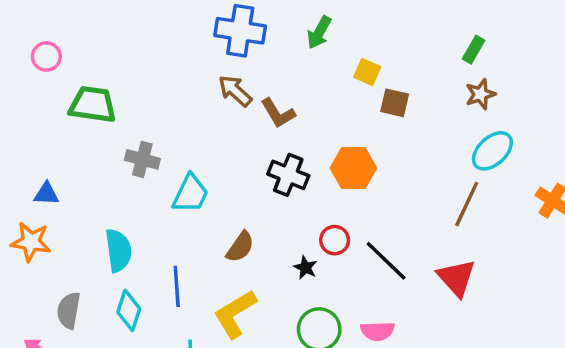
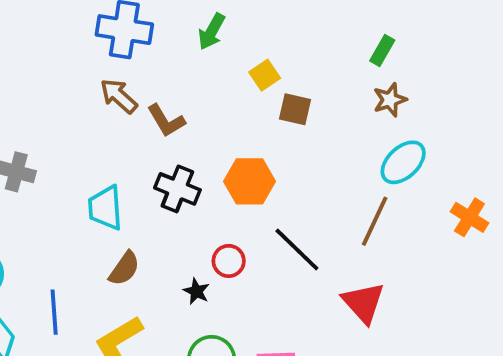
yellow square: (367, 72) -> (265, 75), turned 32
cyan trapezoid: (190, 194) -> (105, 208), moved, turned 150
black line: (386, 261) -> (297, 250), moved

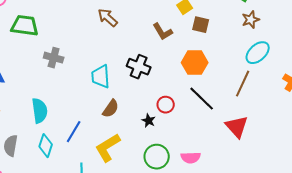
brown L-shape: (166, 121) -> (163, 32), moved
orange hexagon: (250, 181) -> (195, 63), moved
blue line: (54, 312) -> (74, 132), turned 35

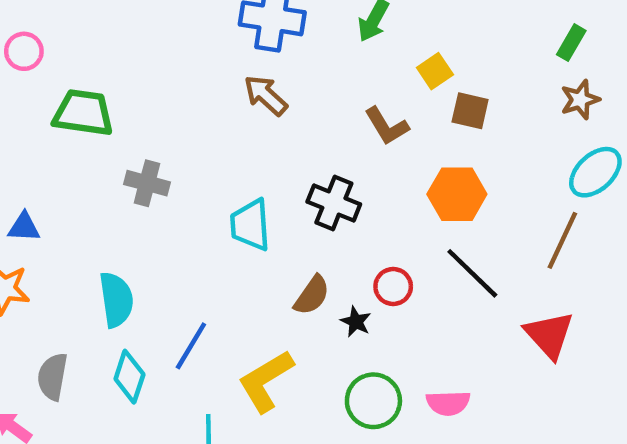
brown semicircle: (111, 109) -> (312, 295), moved

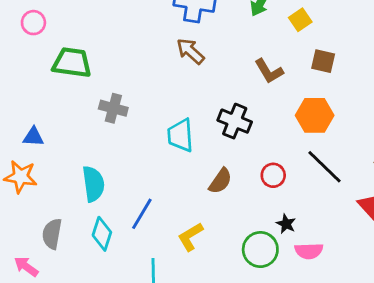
yellow square: (435, 71) -> (300, 20), moved
black star: (356, 322) -> (286, 224), moved
yellow L-shape: (266, 381) -> (190, 237), size x0.7

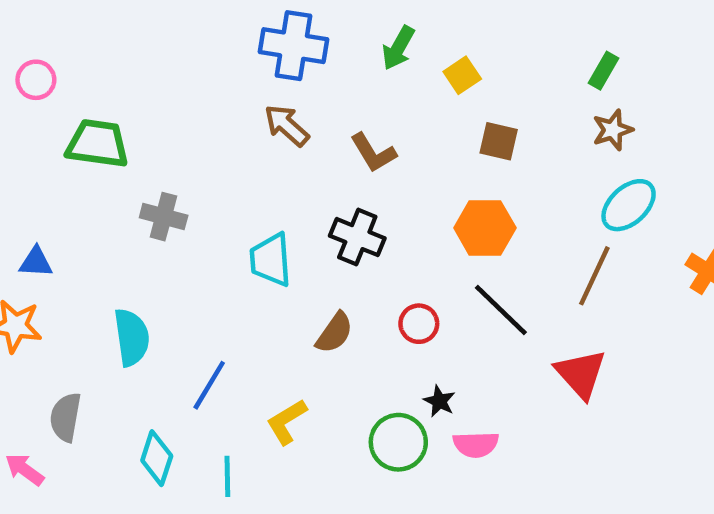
brown L-shape: (269, 71) -> (373, 153), moved
cyan diamond: (102, 234) -> (157, 458), moved

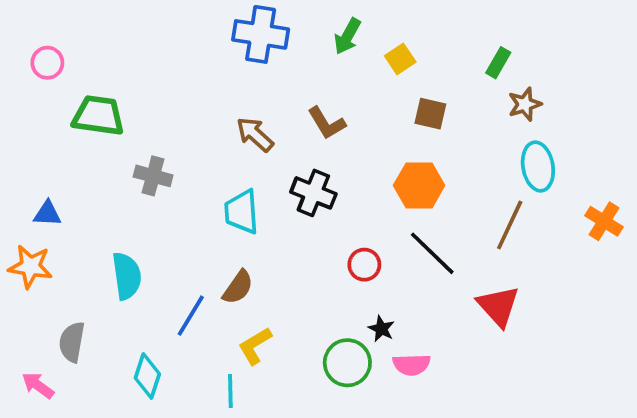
green rectangle: (603, 71) -> (498, 63), moved
brown arrow: (287, 125) -> (255, 134), moved
cyan ellipse: (629, 205) -> (538, 167), turned -57
brown semicircle: (335, 333) -> (238, 287), moved
cyan line: (227, 476) -> (230, 391), moved

